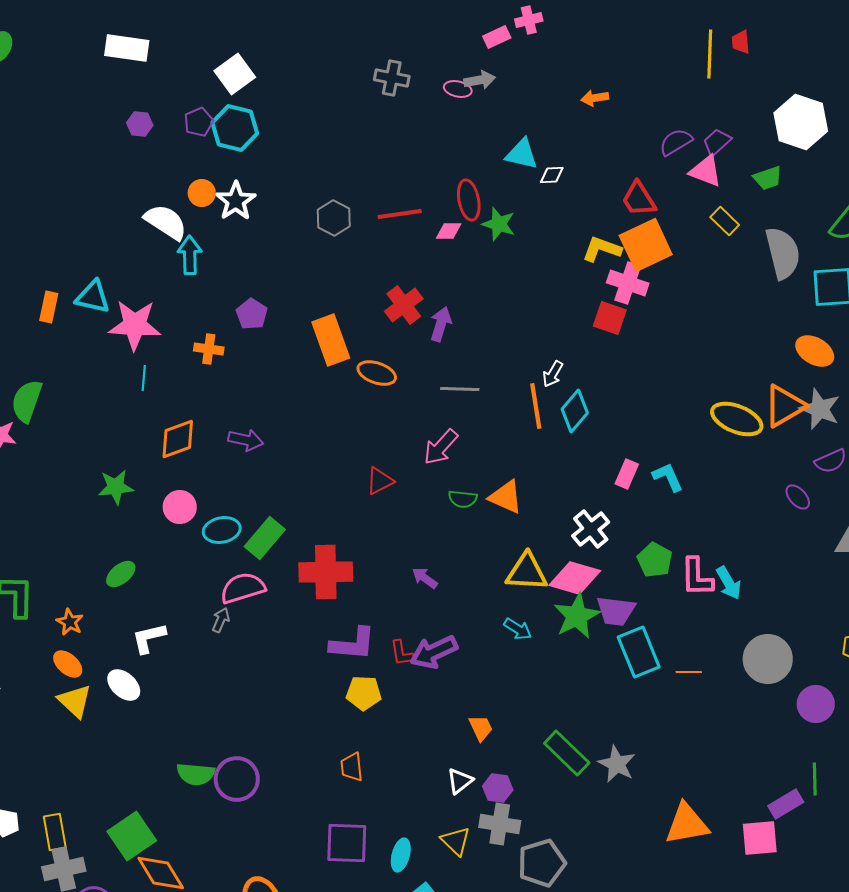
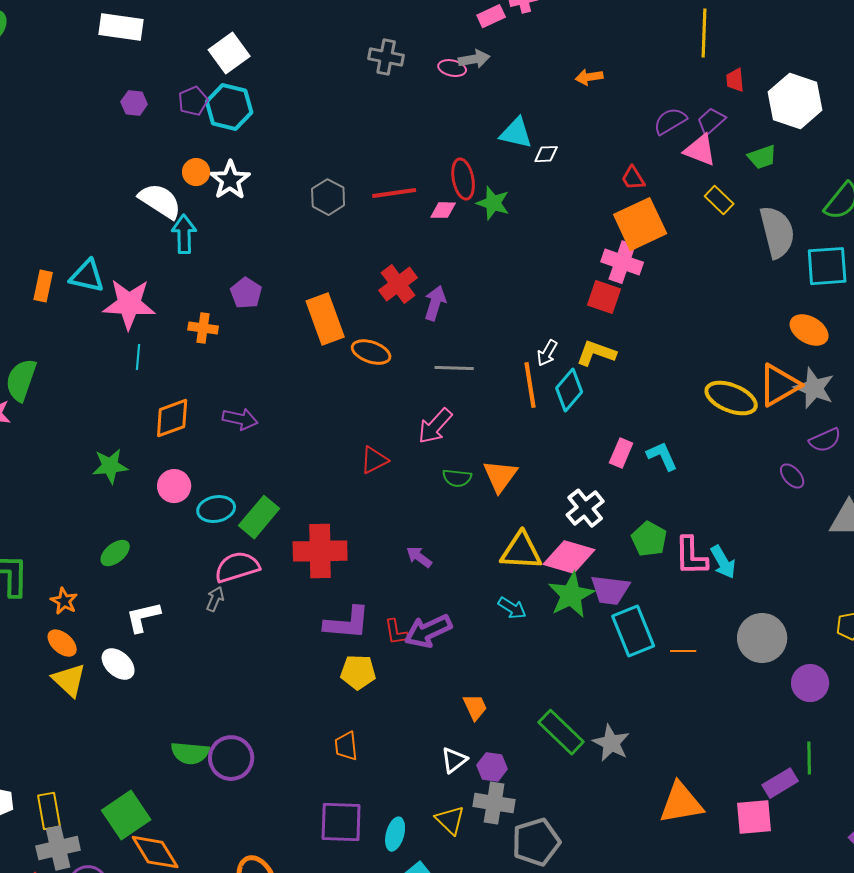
red trapezoid: (741, 42) -> (735, 80), moved
red trapezoid: (639, 199) -> (633, 178), size x0.7
yellow L-shape: (602, 249) -> (596, 353), moved
orange triangle: (506, 497) -> (500, 476), turned 42

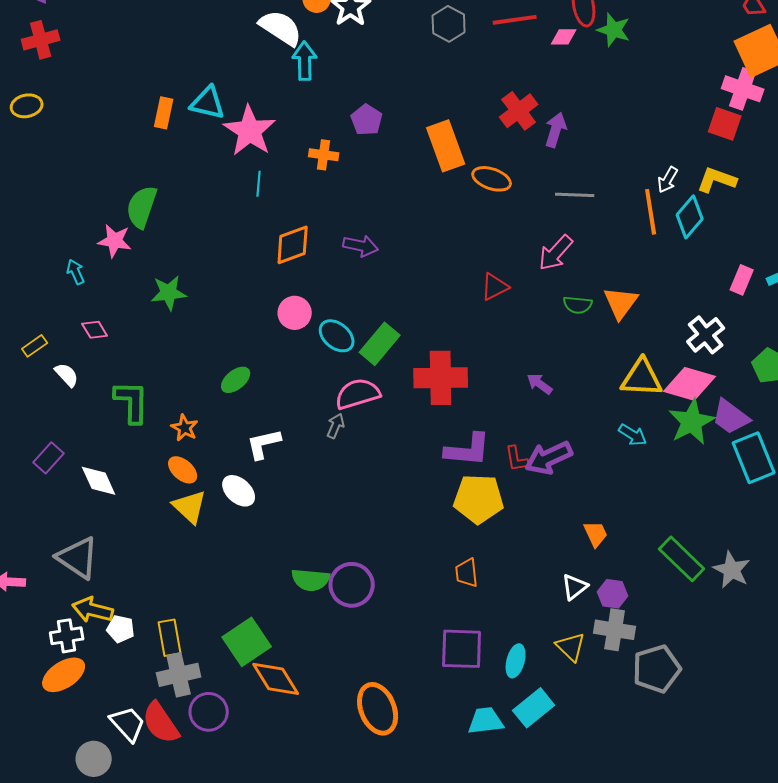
pink star: (129, 304) -> (250, 131), turned 30
green star: (110, 466) -> (169, 293), moved
cyan ellipse: (216, 509) -> (337, 336), turned 51
purple trapezoid: (610, 590) -> (731, 417), turned 30
yellow pentagon: (358, 672) -> (479, 499), size x1.4

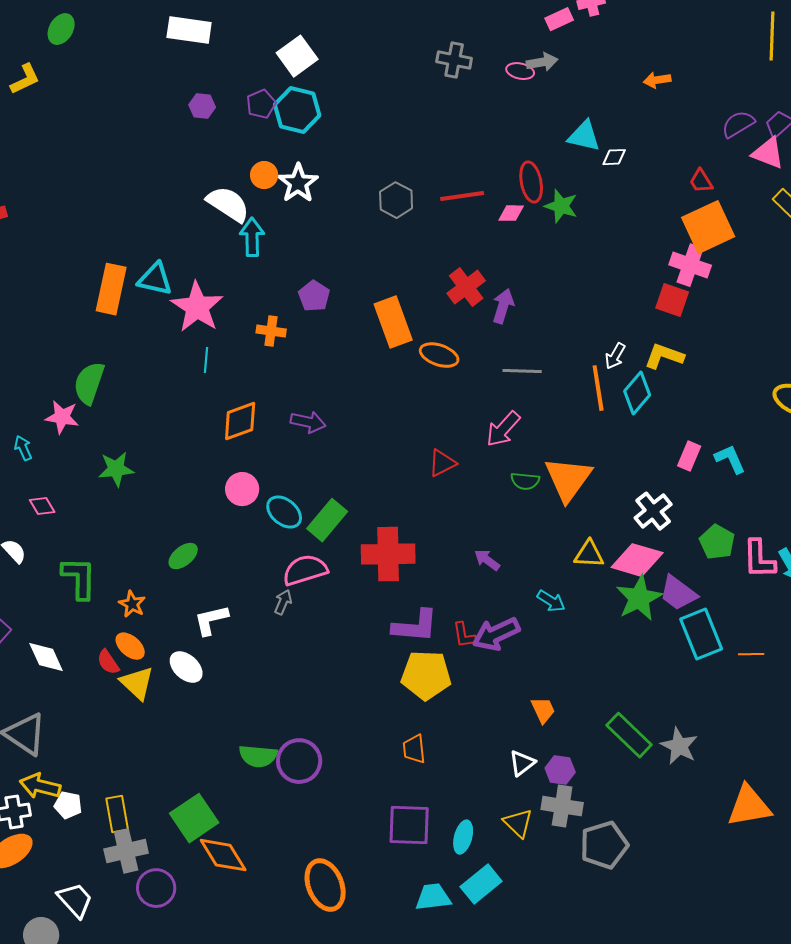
orange rectangle: (164, 113) -> (111, 289), size x1.6
orange triangle: (621, 303) -> (568, 479), size x1.4
yellow triangle: (642, 378) -> (589, 554), size x0.7
cyan arrow: (633, 435) -> (551, 601), moved
red semicircle: (161, 723) -> (108, 662), moved, size x0.6

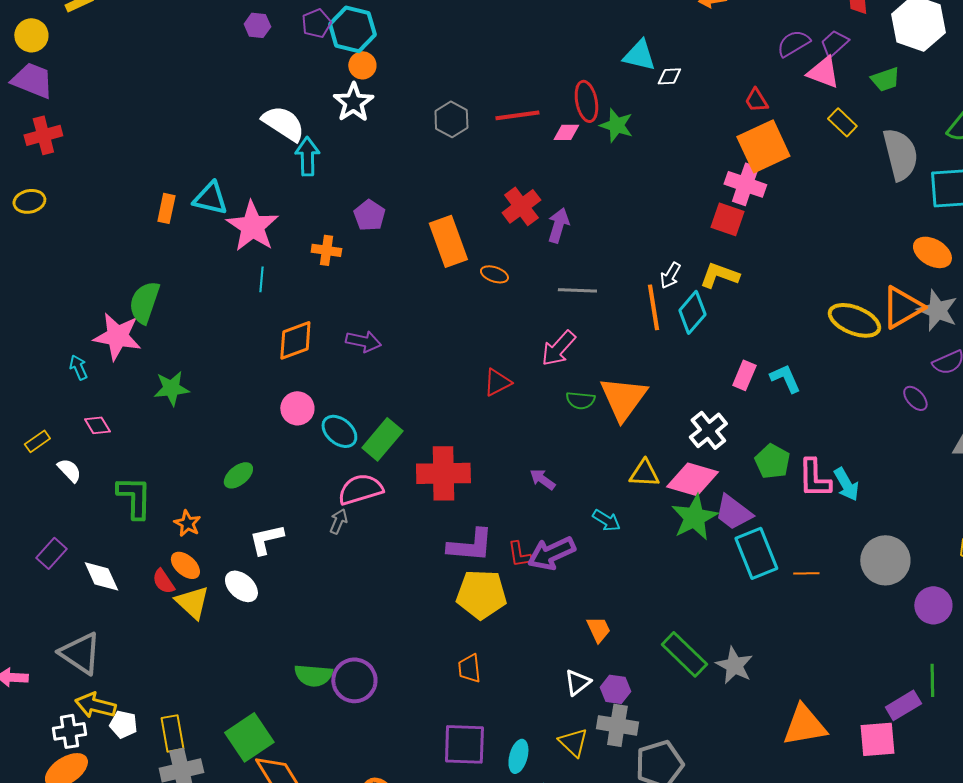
orange circle: (264, 175) -> (362, 65), moved
orange rectangle: (111, 289) -> (166, 208), size x0.6
orange ellipse: (439, 355) -> (494, 274), size x0.7
pink star: (62, 417) -> (117, 336), size x1.4

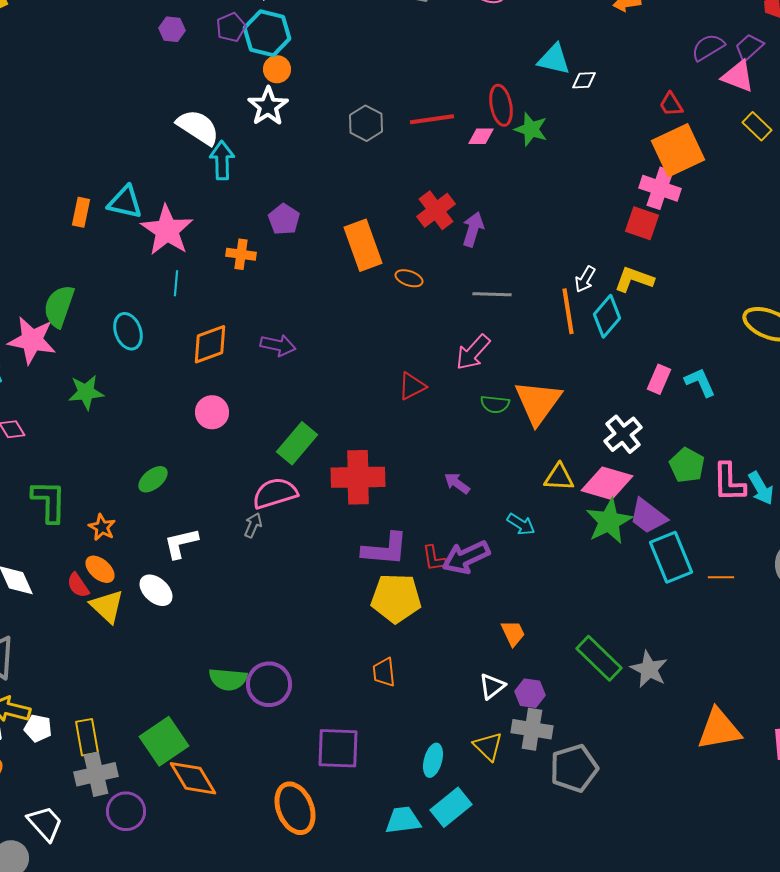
cyan ellipse: (339, 431) -> (128, 331), moved, turned 30
purple square: (464, 744) -> (338, 748), moved

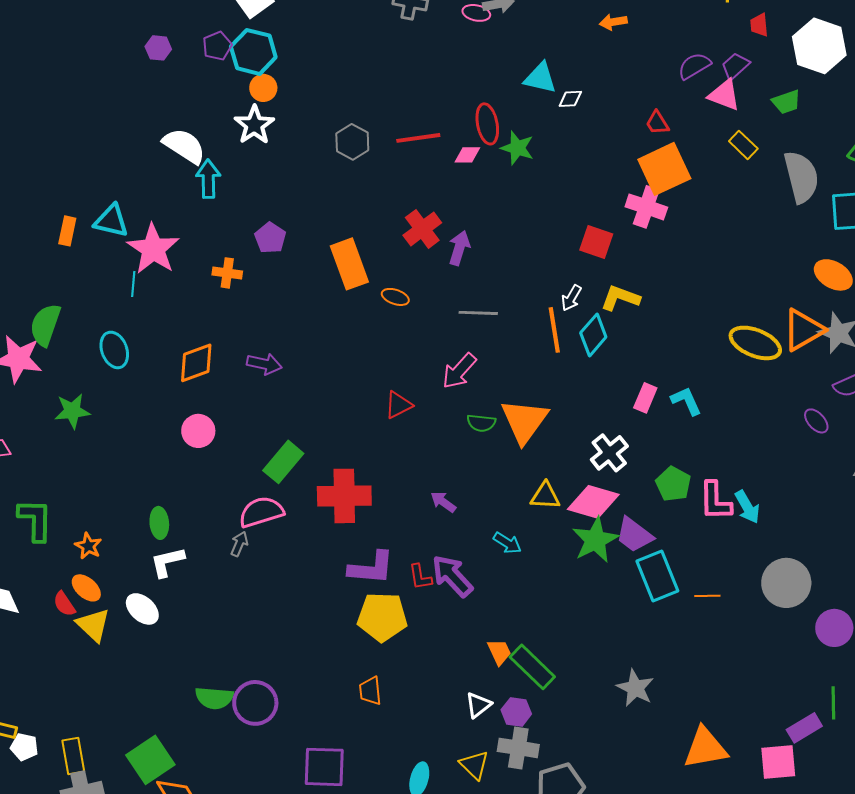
red square: (642, 223) -> (596, 242), moved
cyan line: (176, 283) -> (133, 284), moved
green ellipse: (153, 479) -> (159, 523), moved, turned -56
purple arrow: (466, 557) -> (452, 576), turned 72
green rectangle: (599, 658) -> (532, 667), moved

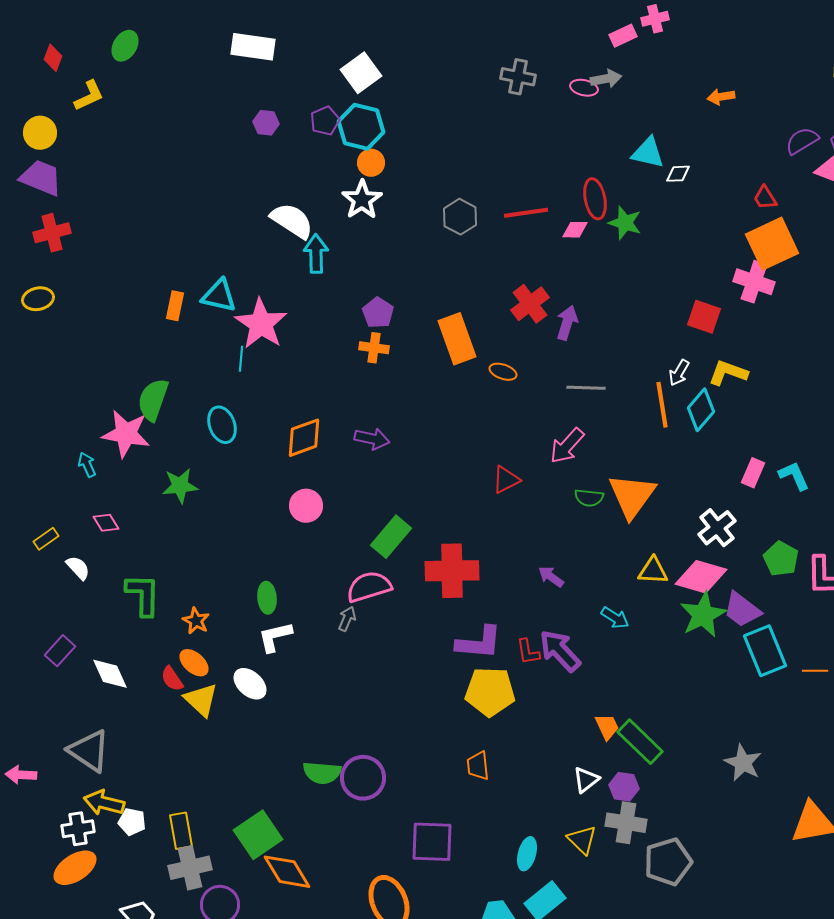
orange cross: (227, 273) -> (374, 348), moved

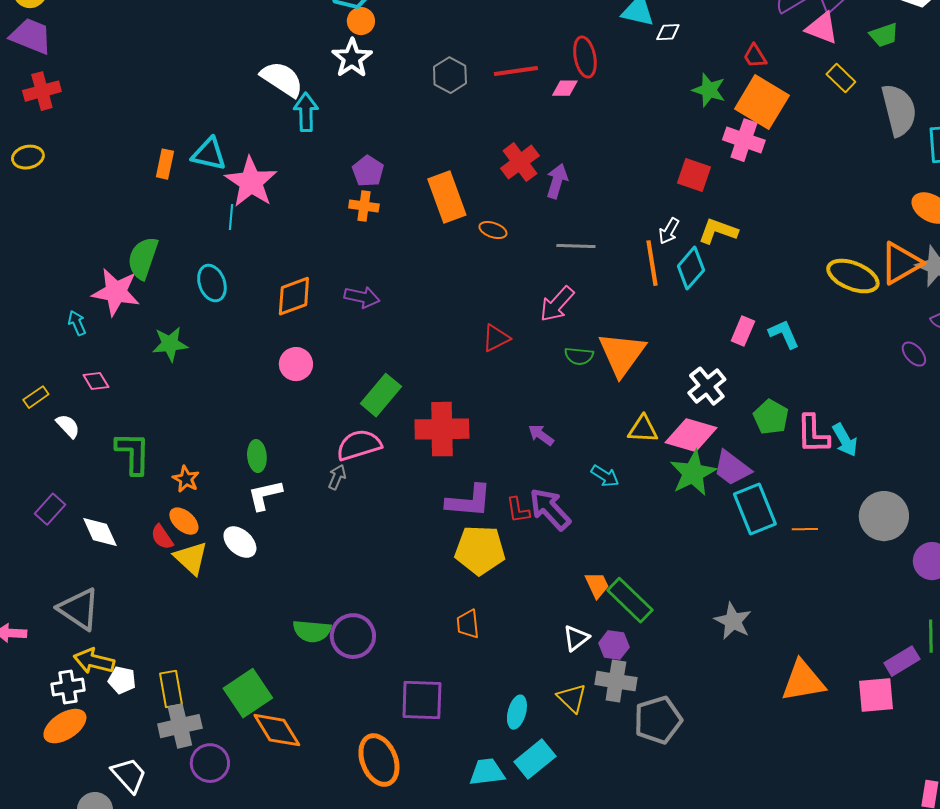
green star: (625, 223) -> (709, 90), moved
orange square: (772, 244) -> (762, 102), turned -34

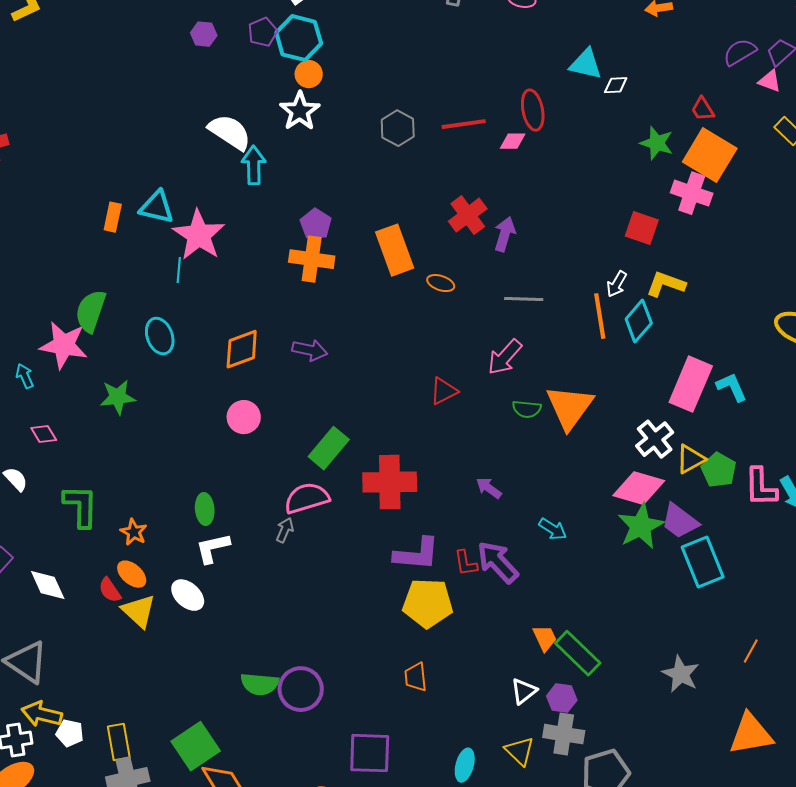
pink triangle: (822, 28) -> (770, 81), size x0.7
orange cross: (364, 206) -> (312, 259), size x1.5
pink rectangle: (743, 331) -> (691, 384), size x1.8
yellow triangle: (643, 429) -> (691, 459), moved, turned -32
orange line: (805, 529) -> (751, 651), moved, turned -60

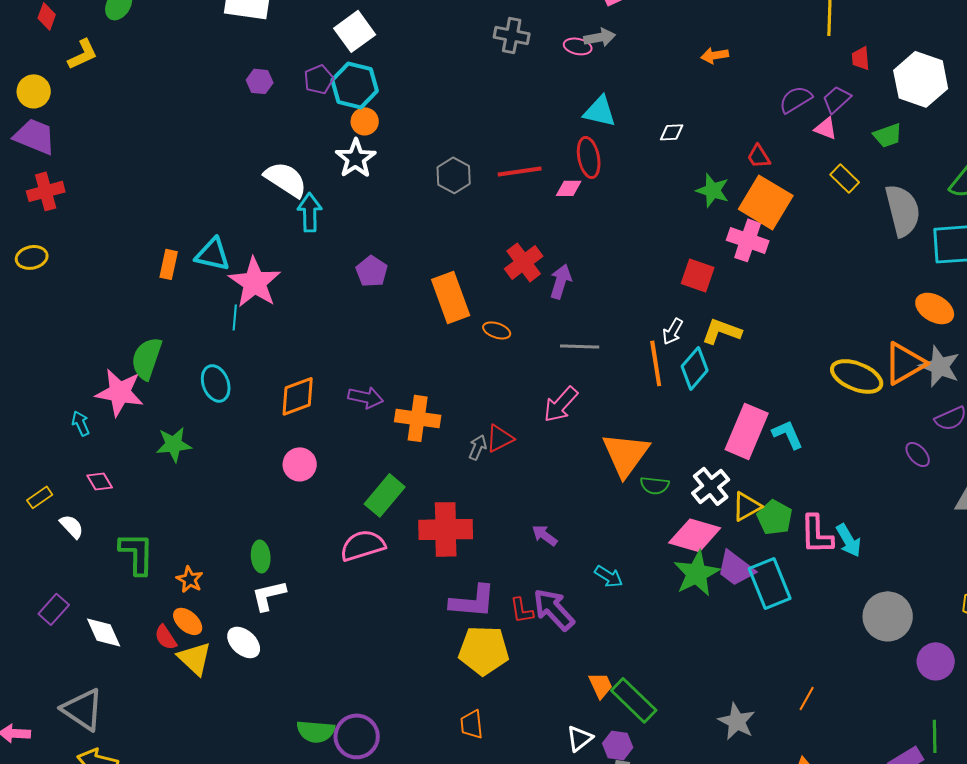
cyan triangle: (586, 64) -> (600, 111), moved
orange cross: (312, 259) -> (418, 418), moved
green semicircle: (527, 409) -> (655, 485), moved
gray arrow: (285, 530) -> (478, 447), moved
cyan rectangle: (703, 562) -> (770, 583), moved

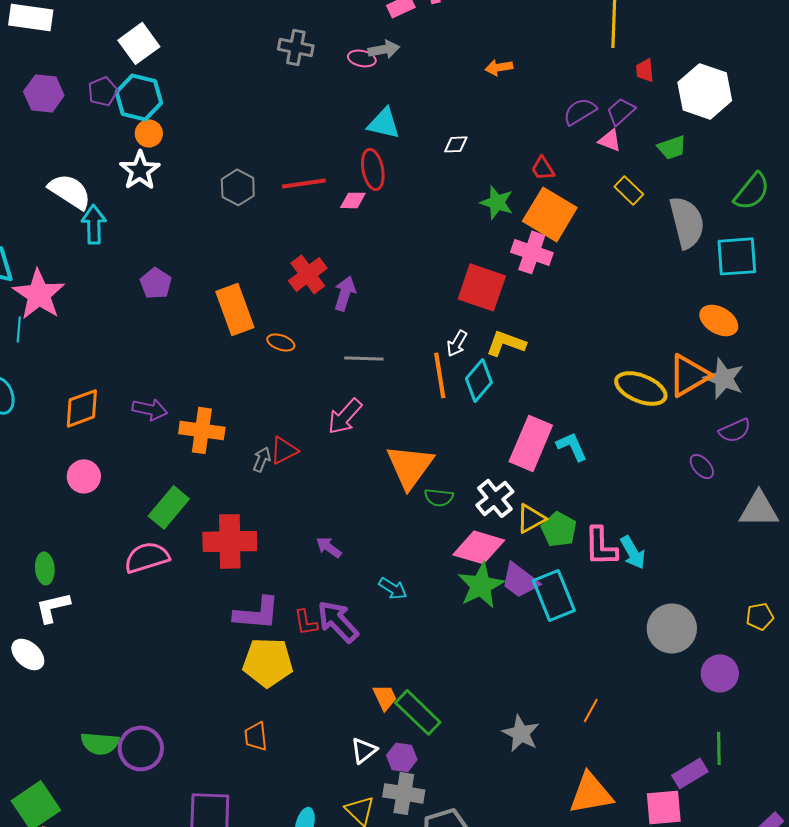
purple hexagon: (260, 81) -> (44, 93), size x1.5
red square: (698, 275) -> (482, 287), size x1.4

